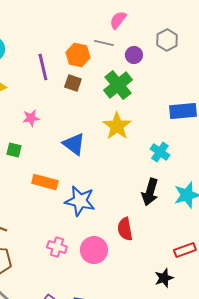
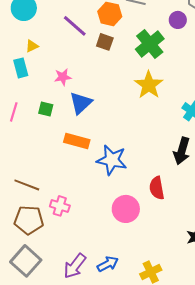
purple circle: (134, 55) -> (178, 20), moved
purple line: (43, 67) -> (75, 26), turned -36
blue triangle: (74, 144) -> (81, 103), moved, turned 40
pink cross: (57, 247) -> (60, 206), moved

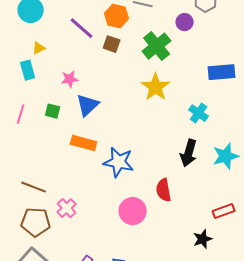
pink cross: (60, 206) -> (67, 208), turned 30

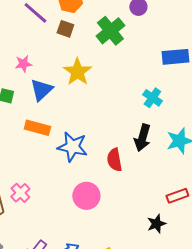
yellow star: (156, 87) -> (77, 72), moved
red semicircle: (164, 190) -> (114, 160), moved

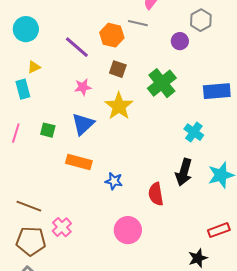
brown square: (65, 29) -> (118, 69), moved
green cross: (110, 31) -> (162, 83), moved
pink star: (23, 64) -> (83, 87), moved
blue star: (72, 147) -> (114, 181), size x0.6

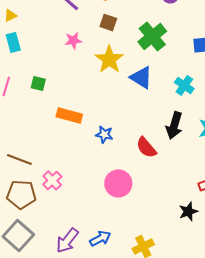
yellow triangle: (34, 67) -> (10, 15), moved
blue triangle: (83, 124) -> (141, 77), moved, turned -45
red semicircle: (156, 194) -> (146, 147), turned -30

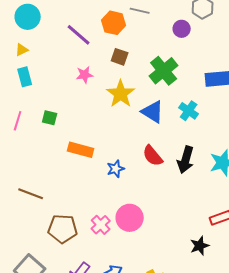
cyan cross: (184, 85) -> (189, 111), moved
blue star: (104, 134) -> (116, 169), turned -30
red semicircle: (146, 147) -> (153, 156), moved
pink cross: (52, 180) -> (101, 225), moved
brown pentagon: (21, 194) -> (63, 229), moved

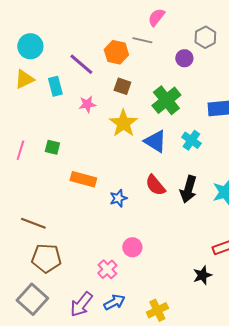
yellow triangle: (22, 50) -> (24, 79), size x1.5
cyan rectangle: (25, 77) -> (55, 86), moved
pink circle: (130, 218) -> (132, 247), size x0.7
pink cross: (101, 225) -> (107, 269), moved
brown pentagon: (63, 229) -> (46, 258), moved

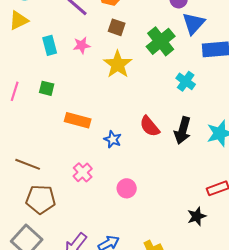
cyan rectangle: (55, 86) -> (50, 45), moved
blue triangle: (155, 141) -> (194, 23), moved, turned 40
blue star: (118, 198) -> (113, 139), turned -30
pink cross: (107, 269) -> (83, 172), moved

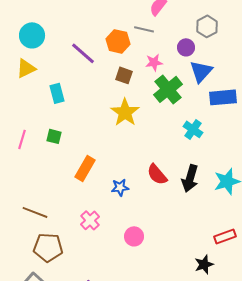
pink star: (82, 45) -> (154, 62), moved
orange rectangle: (78, 120) -> (85, 168), turned -75
blue star: (113, 139) -> (120, 187), turned -30

